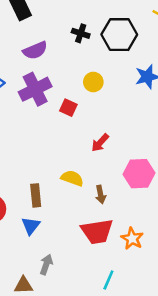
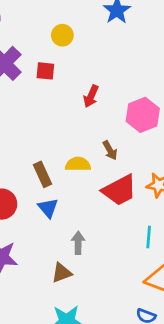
yellow semicircle: (72, 178) -> (78, 164), moved

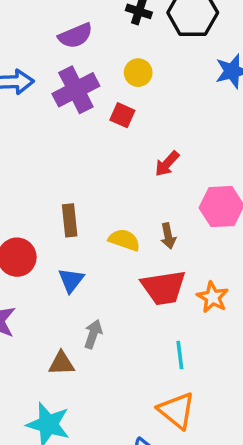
yellow circle: (62, 35) -> (138, 73), moved
brown rectangle: (42, 174) -> (70, 220), moved
cyan line: (149, 237) -> (180, 355), turned -30

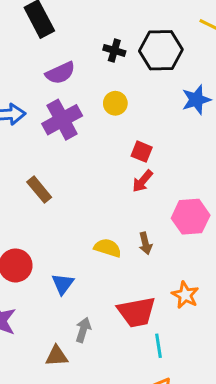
red square: (122, 115) -> (142, 152), moved
brown rectangle: (70, 220) -> (39, 190), moved, turned -32
red trapezoid: (164, 288) -> (137, 312), moved

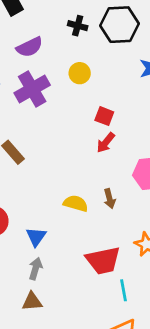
gray arrow: (83, 330) -> (35, 269), moved

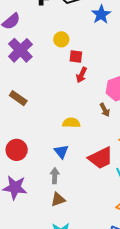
yellow circle: (80, 73) -> (61, 39), moved
brown arrow: (110, 199) -> (105, 110), moved
blue triangle: (36, 237) -> (61, 152), moved

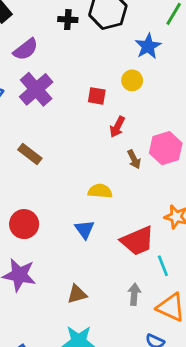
yellow circle: (61, 39) -> (132, 80), moved
red square: (76, 56) -> (97, 96), moved
brown arrow: (105, 110) -> (134, 159), moved
gray arrow: (55, 176) -> (134, 294), moved

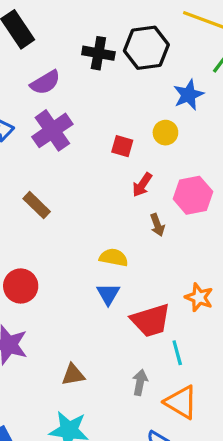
black cross: (68, 20) -> (98, 53), size x1.4
pink hexagon: (166, 148) -> (193, 195), moved
blue triangle: (85, 229) -> (108, 294), moved

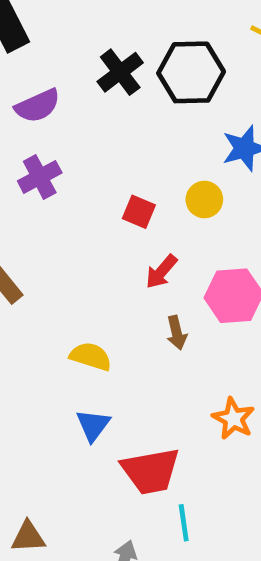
black cross: (98, 53) -> (120, 72), turned 36
purple cross: (52, 130) -> (40, 177), size x0.7
yellow semicircle: (114, 258) -> (91, 356), moved
orange star: (199, 297) -> (233, 419), moved

